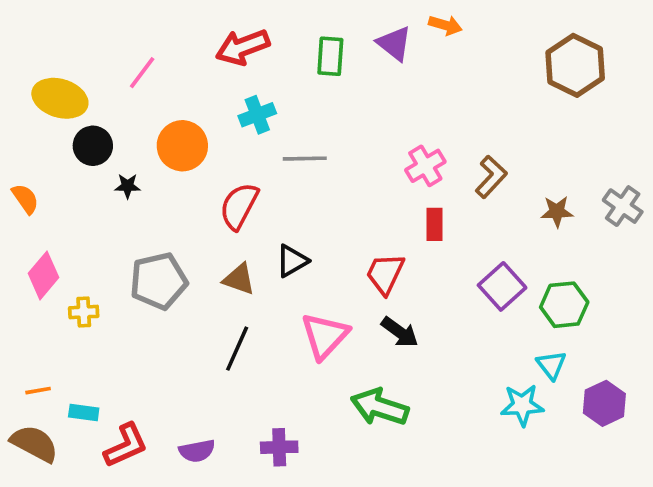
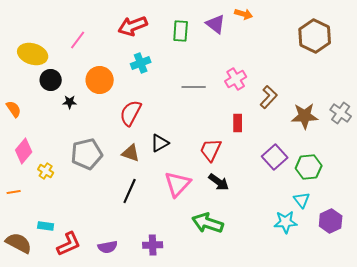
gray line: (305, 159) -> (194, 87), moved
pink cross: (425, 166) -> (236, 79), moved
brown star: (557, 212) -> (305, 116), size x1.5
yellow cross: (84, 312) -> (46, 171), turned 35
orange line: (38, 391) -> (14, 192), moved

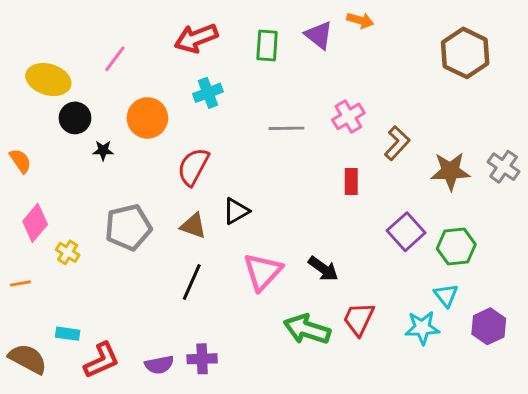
red trapezoid: (211, 150) -> (359, 319), moved
purple cross: (153, 245) -> (202, 359), moved

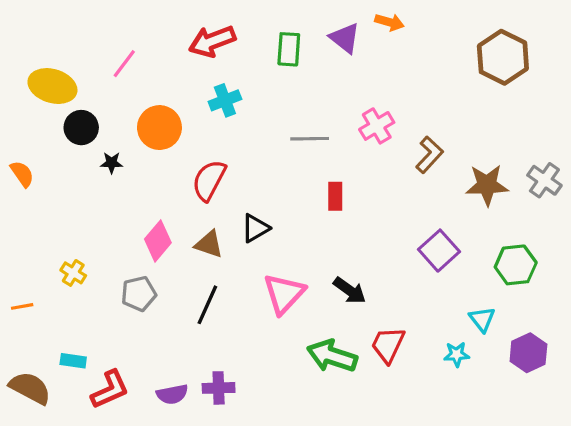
red rectangle: (351, 181) -> (335, 196), moved
pink diamond: (35, 223) -> (158, 241), moved
gray pentagon: (128, 227) -> (139, 294), moved, size x0.7
green hexagon: (456, 247) -> (516, 265), moved
cyan star: (422, 328) -> (457, 354), size x0.7

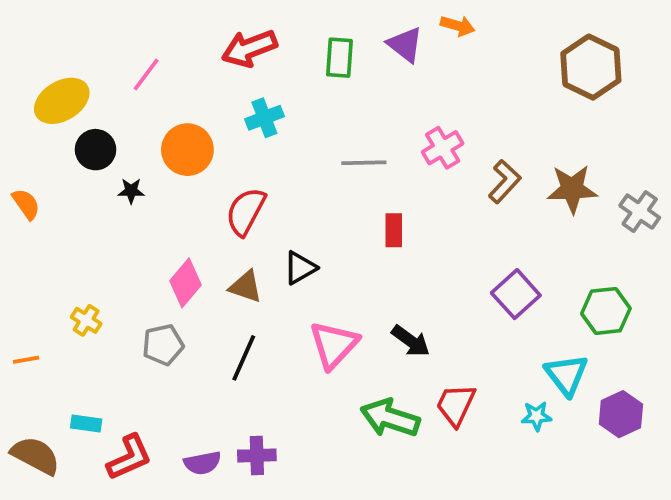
yellow ellipse: (52, 86) -> (62, 101), turned -48
brown star: (487, 185) -> (572, 189), moved
cyan triangle: (482, 319) -> (566, 375), size x1.4

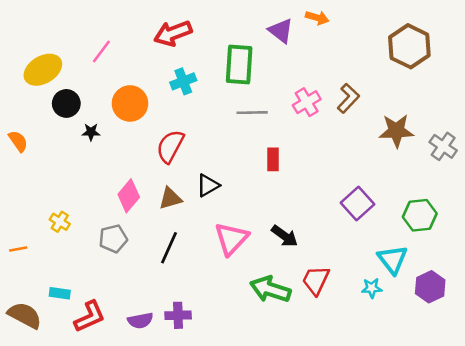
green rectangle: (339, 58) -> (239, 64), moved, size x1.4
brown L-shape: (505, 182) -> (348, 98), moved
brown triangle: (246, 287) -> (170, 198), turned -35

